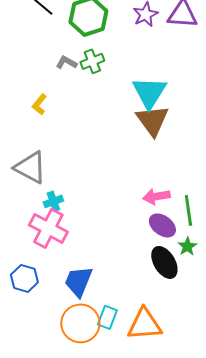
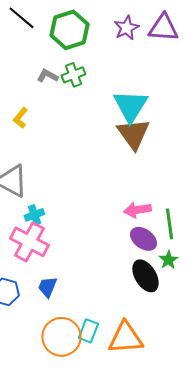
blue trapezoid: (78, 281) -> (47, 287), moved, size x0.7

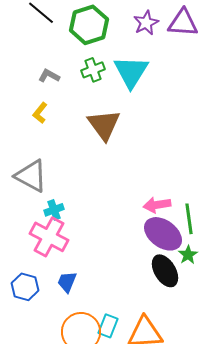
gray L-shape: (47, 76) -> (49, 76), moved
cyan triangle: (130, 106) -> (131, 72), moved
brown triangle: (133, 134) -> (104, 125), moved
purple ellipse: (143, 239) -> (163, 234), size x1.4

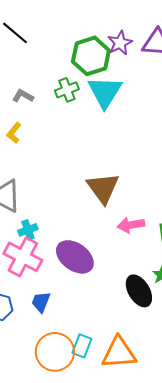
green hexagon: (89, 25) -> (91, 56), moved
brown triangle: (104, 125) -> (103, 188), moved
purple ellipse: (163, 234) -> (75, 257), moved

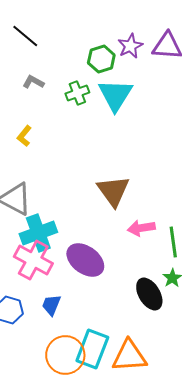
green hexagon: (91, 56) -> (101, 59), size x0.7
gray L-shape: (23, 96) -> (33, 82), moved
cyan cross: (28, 230) -> (38, 233), size x1.8
cyan rectangle: (82, 346) -> (92, 349), size x1.6

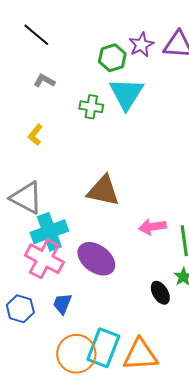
green cross: (77, 93) -> (91, 107), moved, turned 30
brown triangle: (113, 191) -> (103, 191), moved, turned -42
black ellipse: (149, 294) -> (160, 293), size x0.7

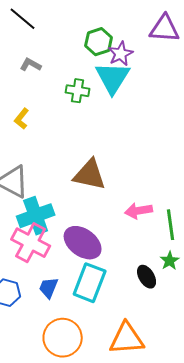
purple star: (141, 45) -> (121, 54), moved
cyan rectangle: (103, 348) -> (90, 283), moved

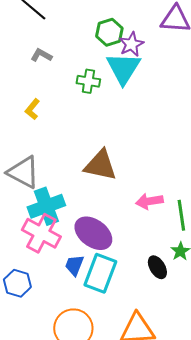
blue trapezoid: (49, 288) -> (74, 265), moved

